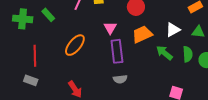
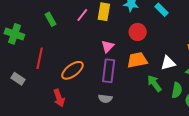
green cross: (23, 19) -> (14, 34), moved
orange ellipse: (75, 45) -> (72, 70), moved
red line: (35, 56) -> (40, 58), moved

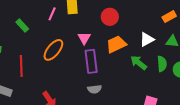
orange ellipse: (72, 70) -> (53, 50), moved

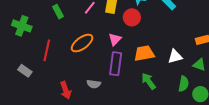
red circle: (110, 17) -> (132, 17), moved
green arrow: (139, 63) -> (149, 81), moved
gray semicircle: (95, 89) -> (94, 84), moved

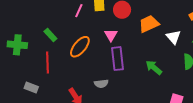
green rectangle: (58, 12) -> (50, 35), moved
orange trapezoid: (144, 53) -> (149, 24), moved
white triangle: (175, 56) -> (173, 37), turned -42

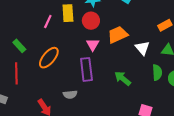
pink triangle: (111, 35) -> (93, 45), moved

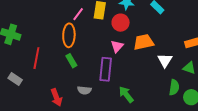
green rectangle: (19, 46) -> (71, 61), moved
orange ellipse: (49, 58) -> (69, 35), moved, turned -50
green arrow: (123, 78) -> (126, 95), moved

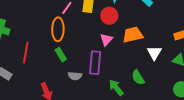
green semicircle: (174, 87) -> (138, 77), moved, turned 140
gray semicircle: (84, 90) -> (75, 76), moved

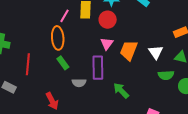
orange trapezoid: (133, 35) -> (129, 50), moved, turned -50
green semicircle: (138, 77) -> (166, 75), moved, turned -56

